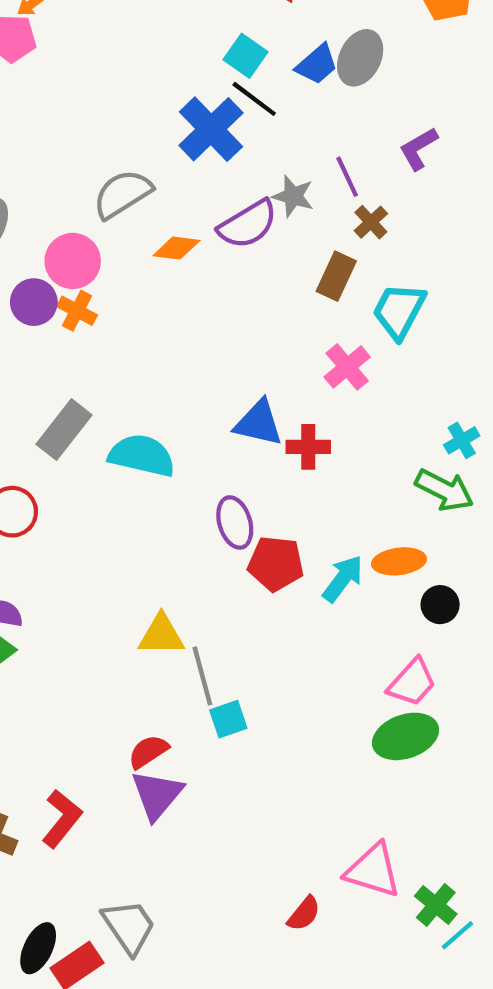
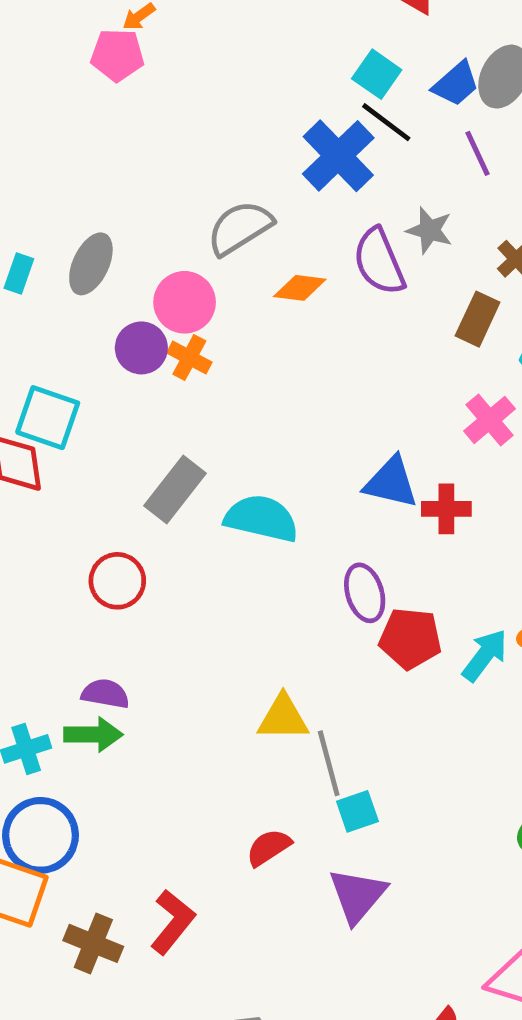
purple line: (347, 177) -> (478, 153), moved
purple semicircle: (248, 224) -> (379, 261), turned 98
purple triangle: (157, 795) -> (357, 895), moved

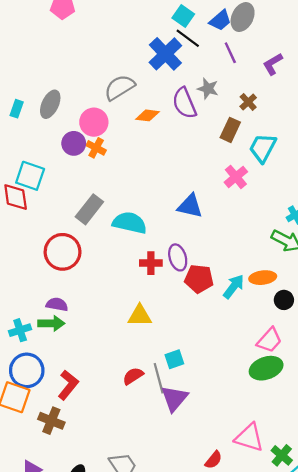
red cross: (446, 509) -> (151, 263), moved
red circle: (117, 581) -> (63, 252), size x1.4
gray line: (329, 763) -> (159, 378), moved
red L-shape: (173, 922) -> (68, 385), moved

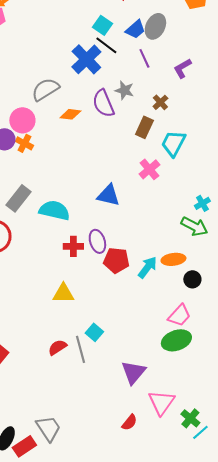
cyan square: (174, 359) -> (94, 332), turned -30
purple triangle: (174, 398) -> (133, 372), moved
pink triangle: (249, 437) -> (161, 402), turned 48

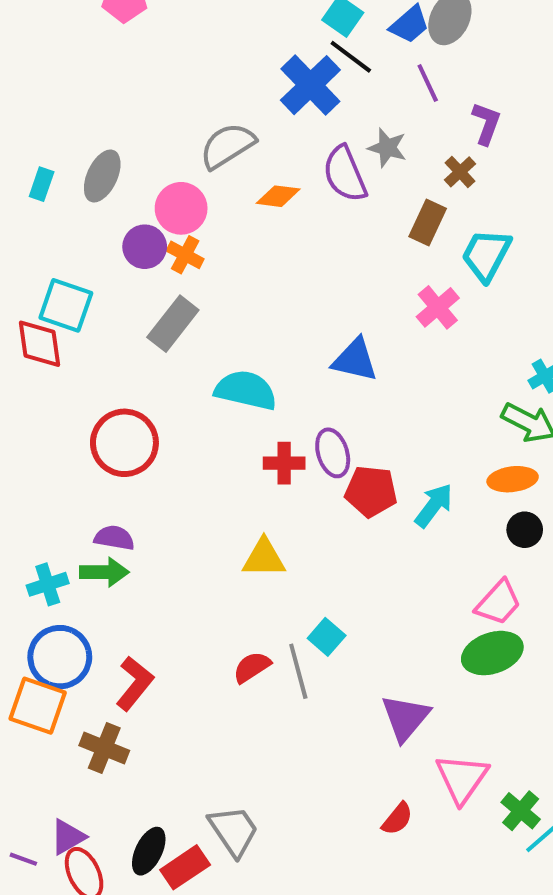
purple L-shape: (182, 68) -> (486, 123), moved, turned 140
gray rectangle: (18, 198) -> (173, 324), moved
orange ellipse: (173, 259) -> (513, 479), moved

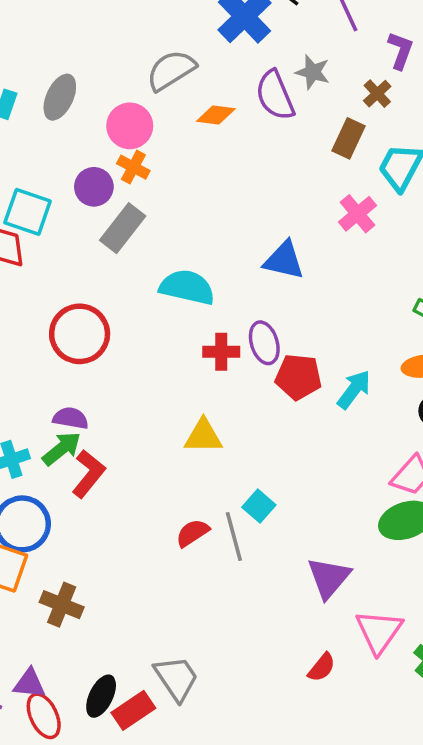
purple circle: (145, 247) -> (94, 187), moved
green arrow: (104, 572) -> (62, 449), turned -39
red L-shape: (135, 683) -> (89, 474), moved
purple triangle: (68, 837) -> (29, 684), turned 36

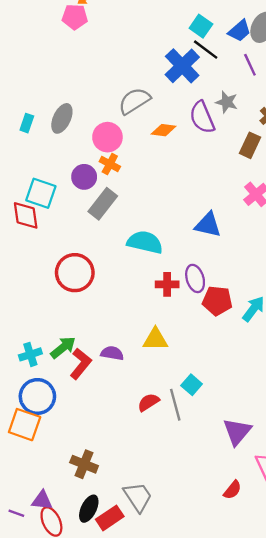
purple semicircle: (71, 418) -> (112, 353), moved
brown cross: (62, 605) -> (84, 464), moved

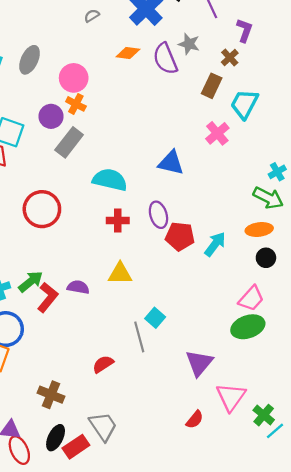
gray semicircle: (134, 101) -> (92, 16), moved, size x0.5
orange diamond: (164, 130) -> (128, 53), moved
red cross: (167, 284) -> (118, 220), moved
red semicircle: (148, 402) -> (103, 364), moved

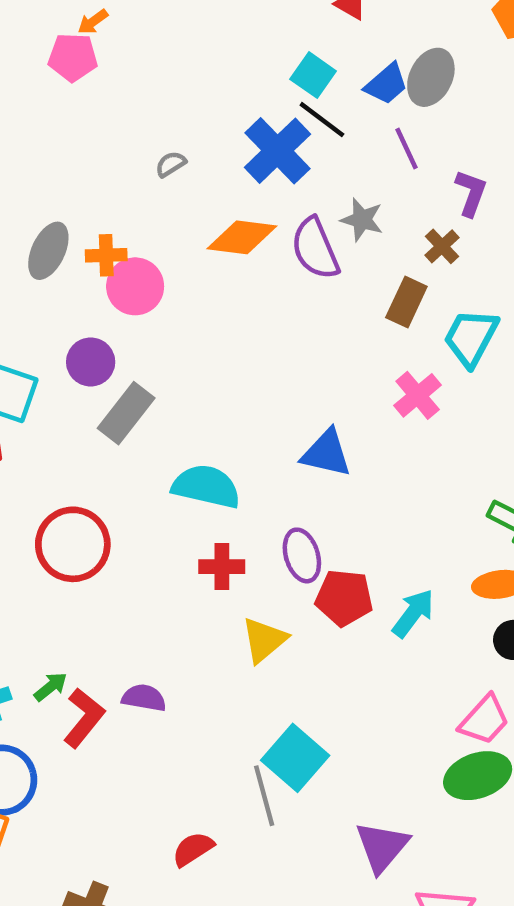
orange diamond: (128, 53) -> (242, 237), size x1.4
orange cross: (76, 104) -> (106, 255), moved, turned -30
yellow triangle: (120, 274) -> (264, 640), moved, turned -40
green arrow: (31, 282) -> (51, 687), size x0.7
cyan square: (155, 318) -> (295, 758), size x1.6

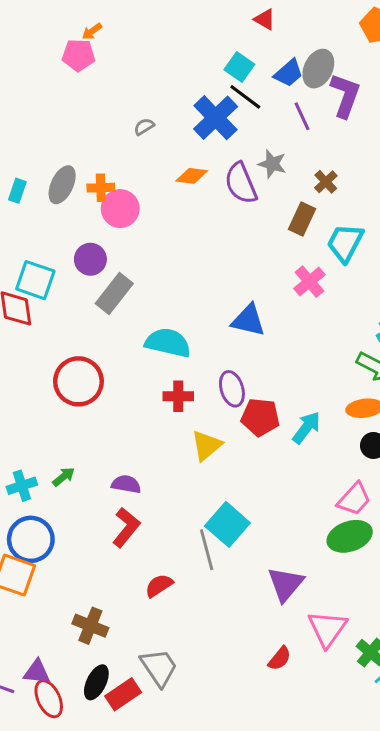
purple L-shape: (471, 193) -> (345, 95), moved, size x1.4
orange diamond: (242, 237) -> (192, 176), size x0.7
red L-shape: (84, 718) -> (126, 527), moved

